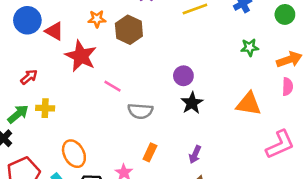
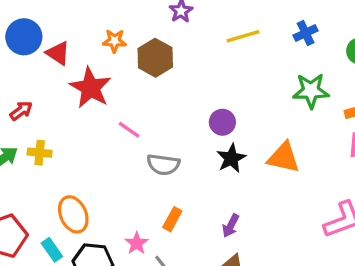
green star: (250, 47) -> (311, 91), size x1.5
orange triangle: (249, 104) -> (283, 158), moved

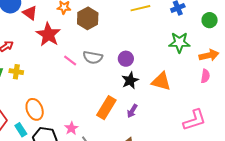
gray semicircle: (163, 165) -> (93, 57), moved
orange rectangle: (172, 219) -> (106, 108), moved, size x1.6
purple arrow: (231, 226) -> (132, 111), moved

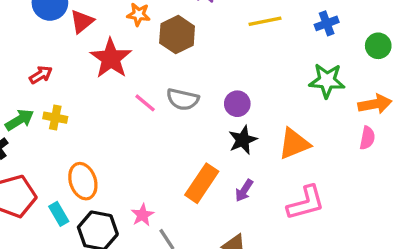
red triangle: (30, 13) -> (82, 21), turned 42
orange triangle: (161, 81) -> (294, 144), turned -40
pink L-shape: (195, 120) -> (306, 203), moved

